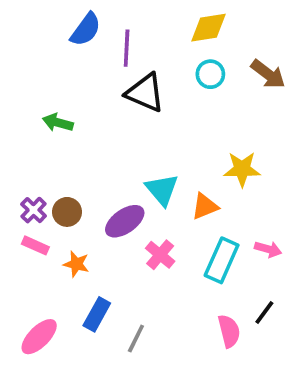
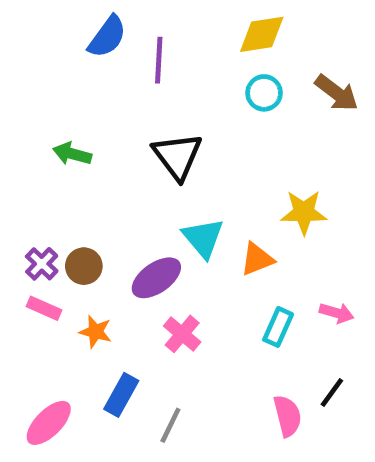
black triangle: (145, 93) -> (177, 156), moved, turned 30
pink cross: (160, 255) -> (182, 334), moved
cyan rectangle: (222, 260) -> (278, 327), size x0.7

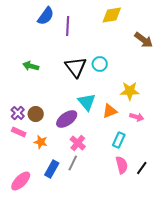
cyan circle: (264, 93) -> (100, 64), moved
pink arrow: (337, 313) -> (137, 117), moved
pink semicircle: (287, 416) -> (122, 165), moved
gray line: (170, 425) -> (73, 163), moved

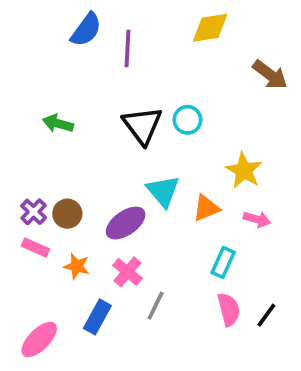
yellow star: (130, 91) -> (244, 170), turned 30
pink cross: (78, 143) -> (127, 272), moved
gray line: (73, 163) -> (156, 306), moved

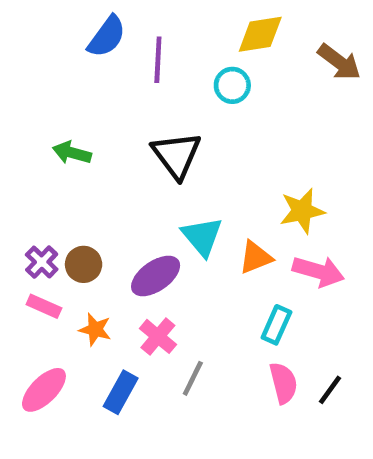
brown arrow: (270, 75) -> (339, 62), moved
cyan circle: (187, 120) -> (232, 85), moved
yellow star: (244, 170) -> (302, 211), turned 30
pink arrow: (257, 219) -> (318, 271), size x1.5
pink ellipse: (39, 339) -> (44, 390), moved

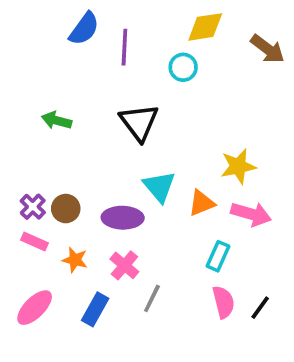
purple ellipse: (156, 276) -> (123, 218), turned 36

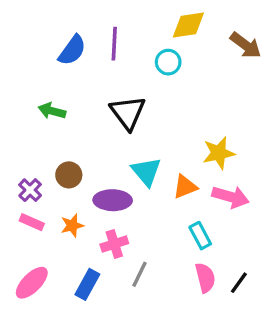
blue semicircle: (84, 29) -> (72, 50), moved
brown circle: (66, 209) -> (69, 175), moved
cyan rectangle: (218, 256) -> (200, 236), turned -52
orange star: (75, 260) -> (72, 225), moved, turned -30
pink cross: (124, 265) -> (114, 244), turned 32

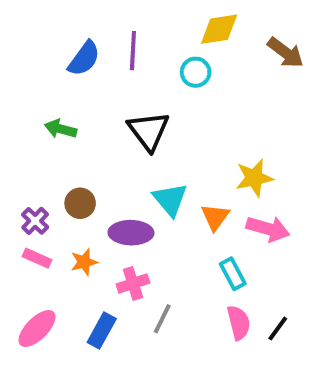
orange triangle: (185, 187) -> (215, 217), turned -32

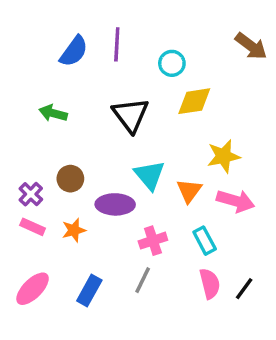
yellow diamond: (219, 29) -> (194, 101), moved
pink cross: (133, 284) -> (153, 241), moved

